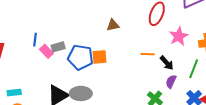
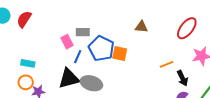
blue line: (35, 40) -> (78, 57), moved
pink rectangle: (46, 51) -> (67, 42), moved
orange line: (148, 54) -> (167, 64), turned -40

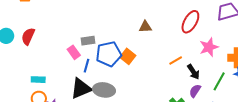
blue pentagon: (101, 48) -> (109, 54), turned -30
orange square: (120, 54) -> (128, 56), turned 35

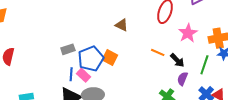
brown triangle: (145, 27) -> (122, 25), turned 40
pink rectangle: (74, 52) -> (83, 75), moved
orange line: (176, 60) -> (158, 52), turned 64

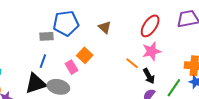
pink star: (188, 33) -> (151, 51), moved
blue pentagon: (91, 59) -> (66, 23), moved
pink rectangle: (83, 75) -> (71, 67), moved

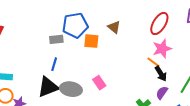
orange square: (85, 55) -> (91, 41), moved, turned -35
orange line: (132, 63) -> (153, 62), moved
pink rectangle: (71, 67) -> (99, 83), moved

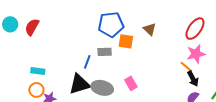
gray rectangle: (56, 39) -> (105, 52), moved

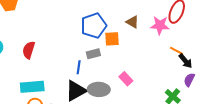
red semicircle: (32, 27) -> (29, 50), moved
pink star: (196, 54) -> (160, 25), moved, turned 30
cyan rectangle: (38, 71) -> (32, 87), size x1.6

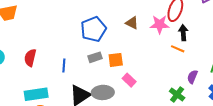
orange square: (112, 39) -> (116, 60), moved
black arrow: (185, 61) -> (183, 33), moved, turned -140
blue line: (79, 67) -> (64, 65), moved

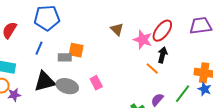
blue pentagon: (93, 29) -> (47, 18), moved
gray rectangle: (95, 57) -> (65, 57), moved
orange square: (116, 60) -> (76, 50), moved

